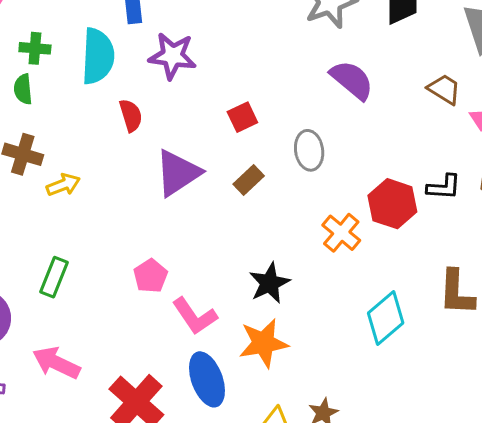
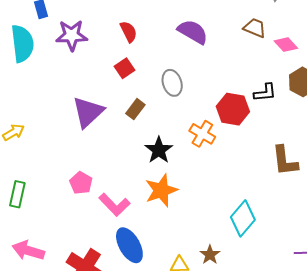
red semicircle: (131, 115) -> (128, 32), moved
black star: (269, 283) -> (159, 150), moved
cyan diamond: (386, 318) -> (243, 218), moved
orange star: (263, 343) -> (161, 190), moved

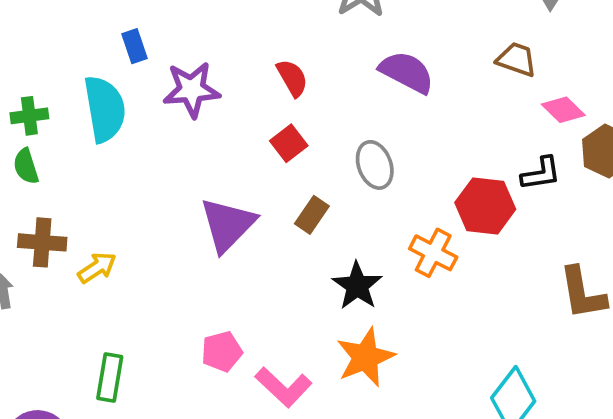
pink diamond: (286, 45) -> (563, 110), moved
pink pentagon: (81, 183) -> (222, 352), turned 30

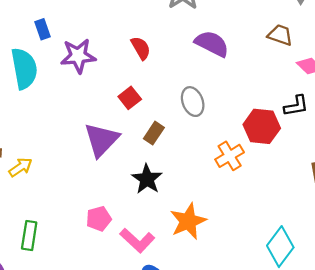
red square: (289, 143) -> (130, 98), moved
orange cross: (433, 253) -> (230, 156), turned 32
black star: (357, 286) -> (147, 179), moved

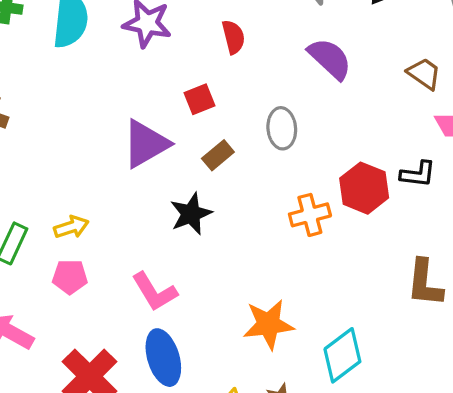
yellow arrow: (21, 167) -> (71, 227), moved
pink pentagon: (99, 219) -> (70, 277), moved
orange star: (188, 221) -> (268, 324), moved

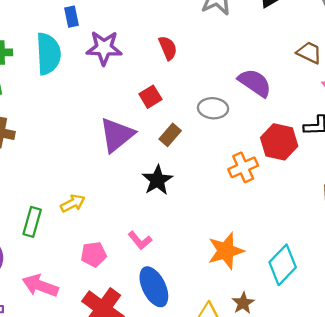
purple semicircle: (330, 59) -> (255, 83), moved
gray ellipse: (282, 128) -> (213, 108), turned -72
pink pentagon: (70, 277) -> (94, 254), moved
pink L-shape: (154, 292) -> (140, 240), size x0.7

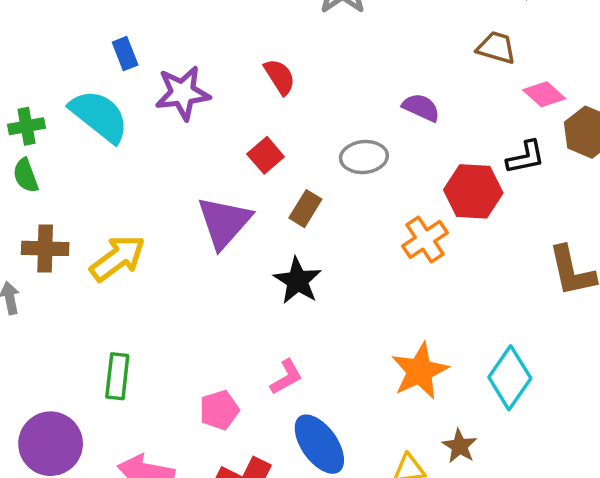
cyan semicircle: (48, 54) -> (99, 116), turned -39
purple semicircle: (255, 83) -> (421, 108), size x0.7
yellow arrow: (73, 203) -> (118, 258), moved, size x1.5
pink L-shape: (140, 240) -> (286, 377), turned -70

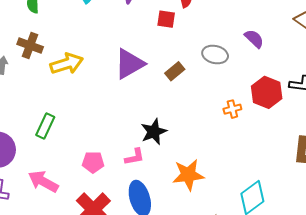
red square: (266, 155) -> (166, 19), moved, turned 30
orange cross: (425, 239) -> (232, 109), size x0.7
black star: (297, 281) -> (154, 132), moved
orange star: (420, 371) -> (188, 175), moved

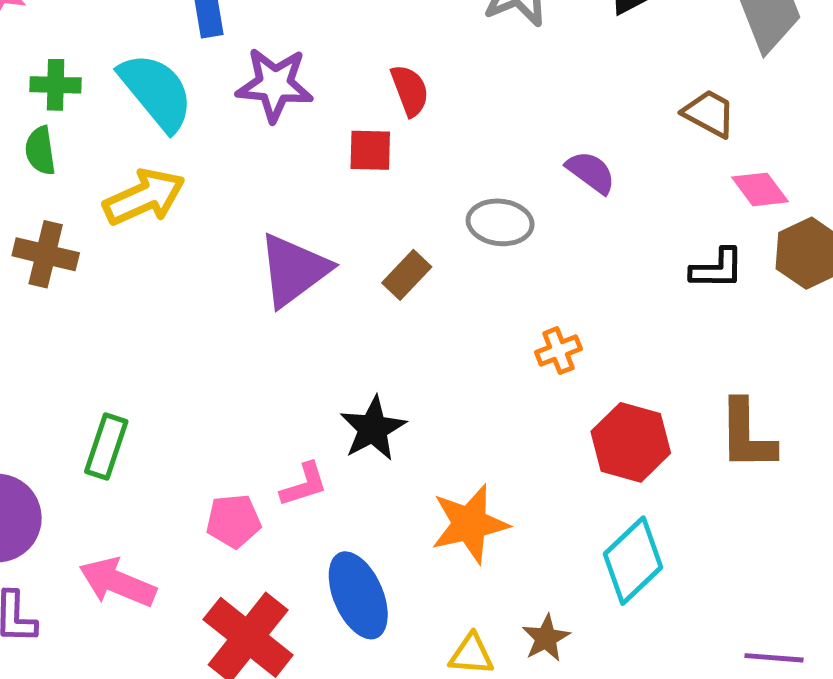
yellow arrow: (67, 64) -> (144, 197), moved
red hexagon: (267, 92) -> (631, 442), moved
pink L-shape: (134, 157) -> (304, 485), moved

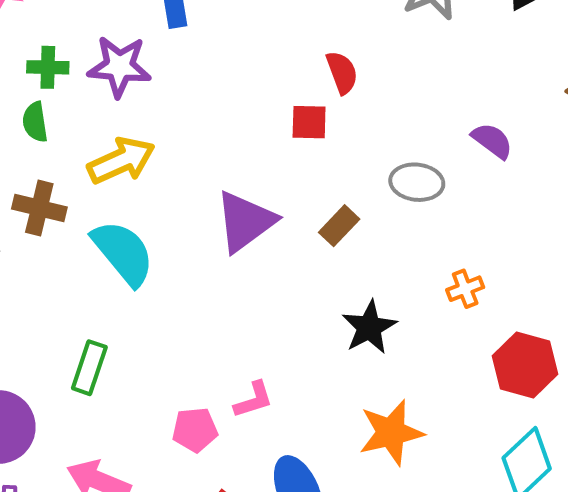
purple star: (275, 85) -> (119, 66), moved
cyan semicircle: (156, 92) -> (123, 253), moved
black star: (373, 429) -> (369, 327), moved

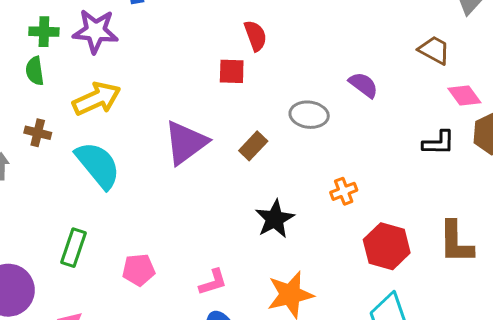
brown cross: (39, 208) -> (38, 133), size x0.7
pink L-shape: (254, 400) -> (213, 282), moved
pink pentagon: (195, 430) -> (139, 270), moved

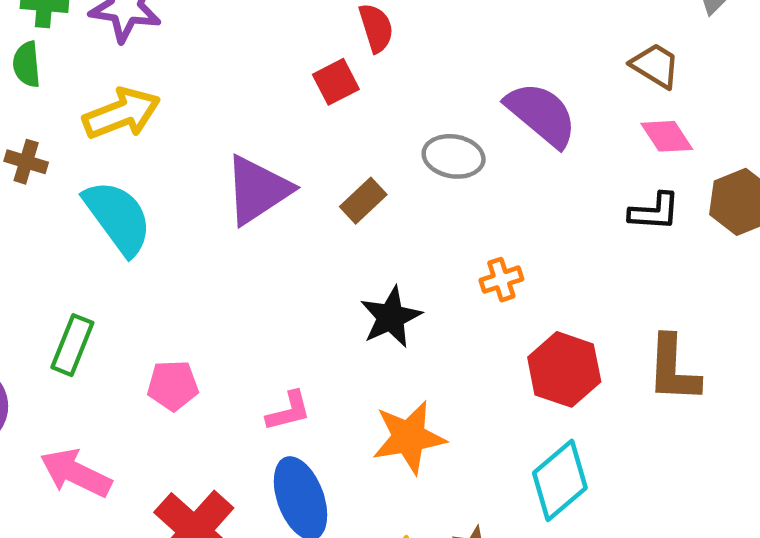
red square: (232, 71) -> (336, 82), turned -32
purple semicircle: (363, 85) -> (541, 114), size x1.6
pink diamond: (464, 96) -> (667, 136), moved

